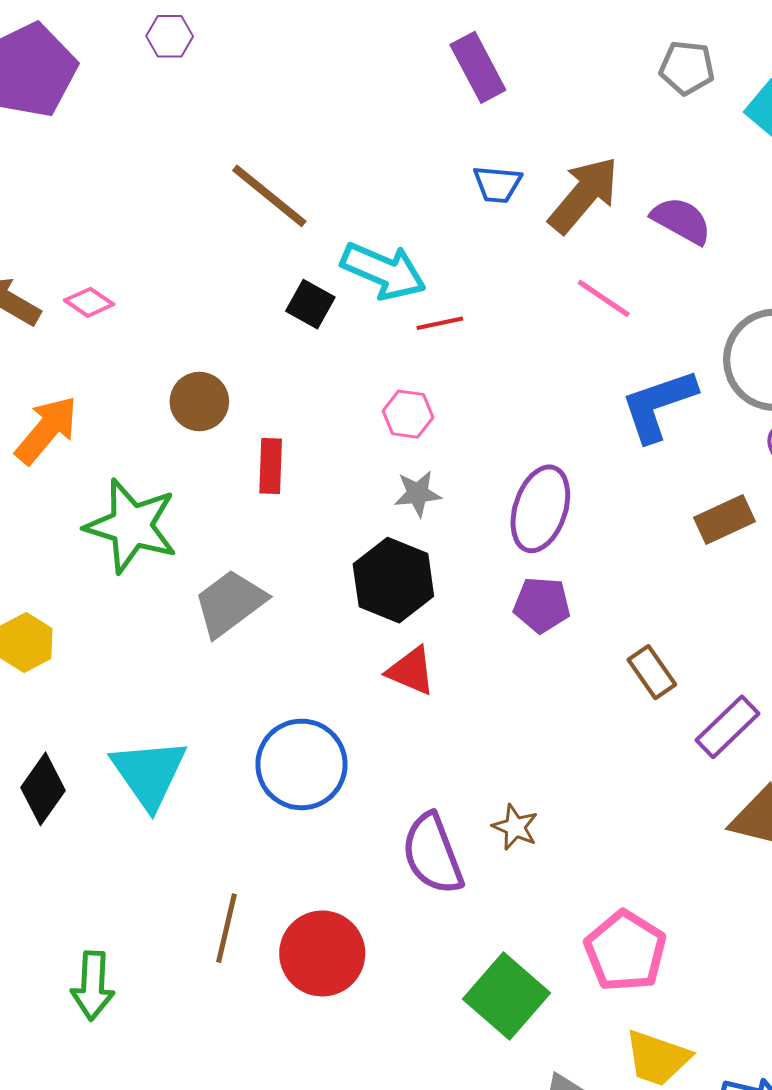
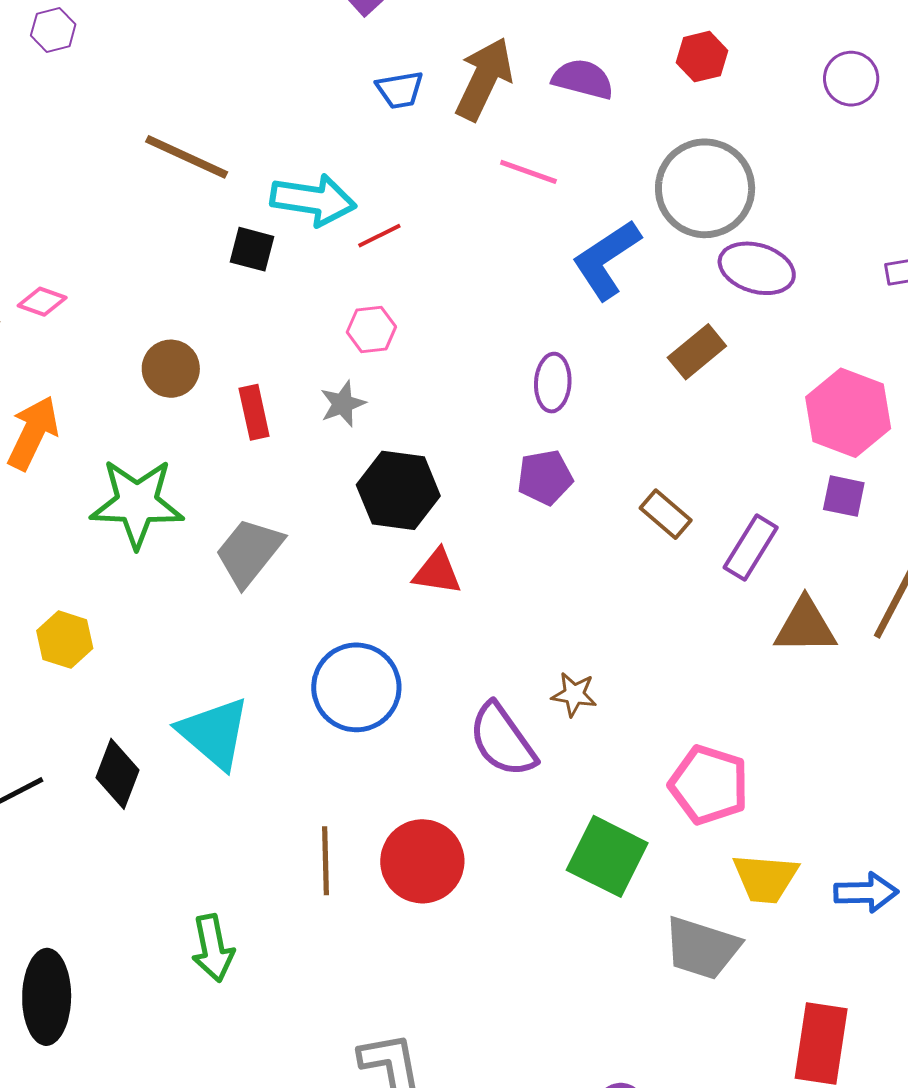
gray star: (418, 494) -> (343, 404), moved
purple ellipse: (540, 509) -> (553, 383), moved, size x0.7

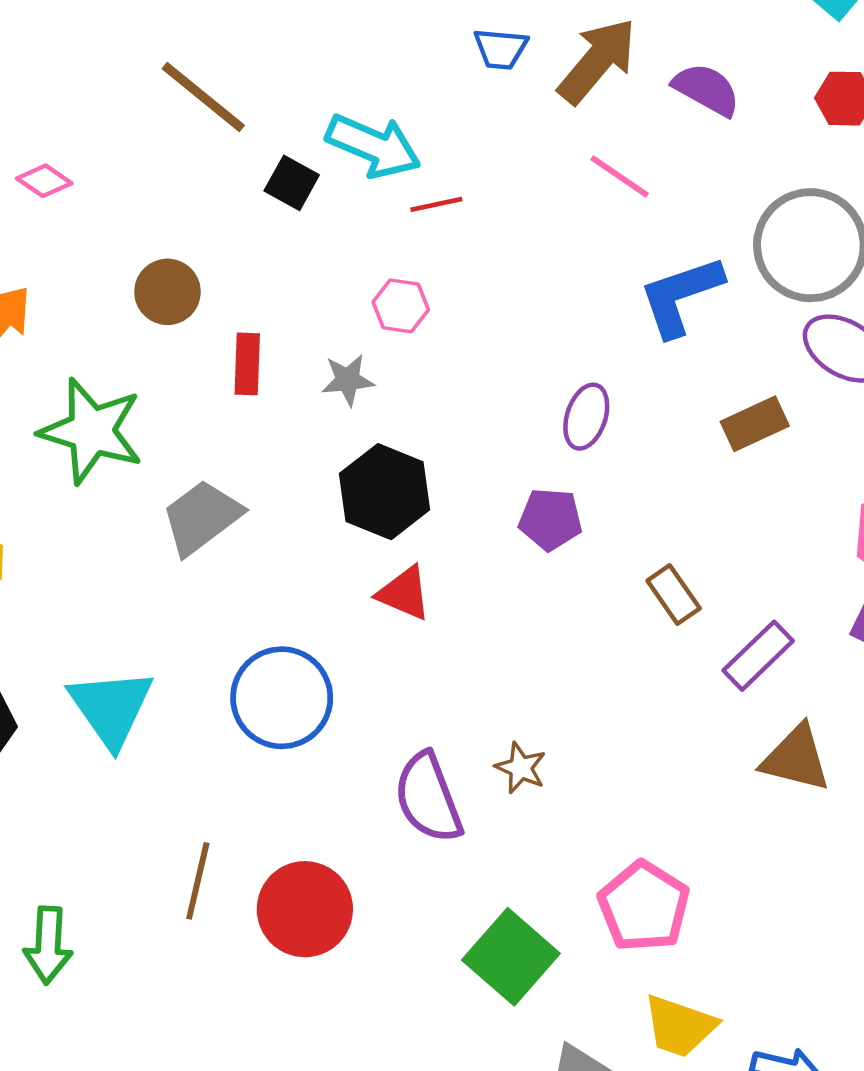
brown line: (187, 157) -> (203, 97), moved

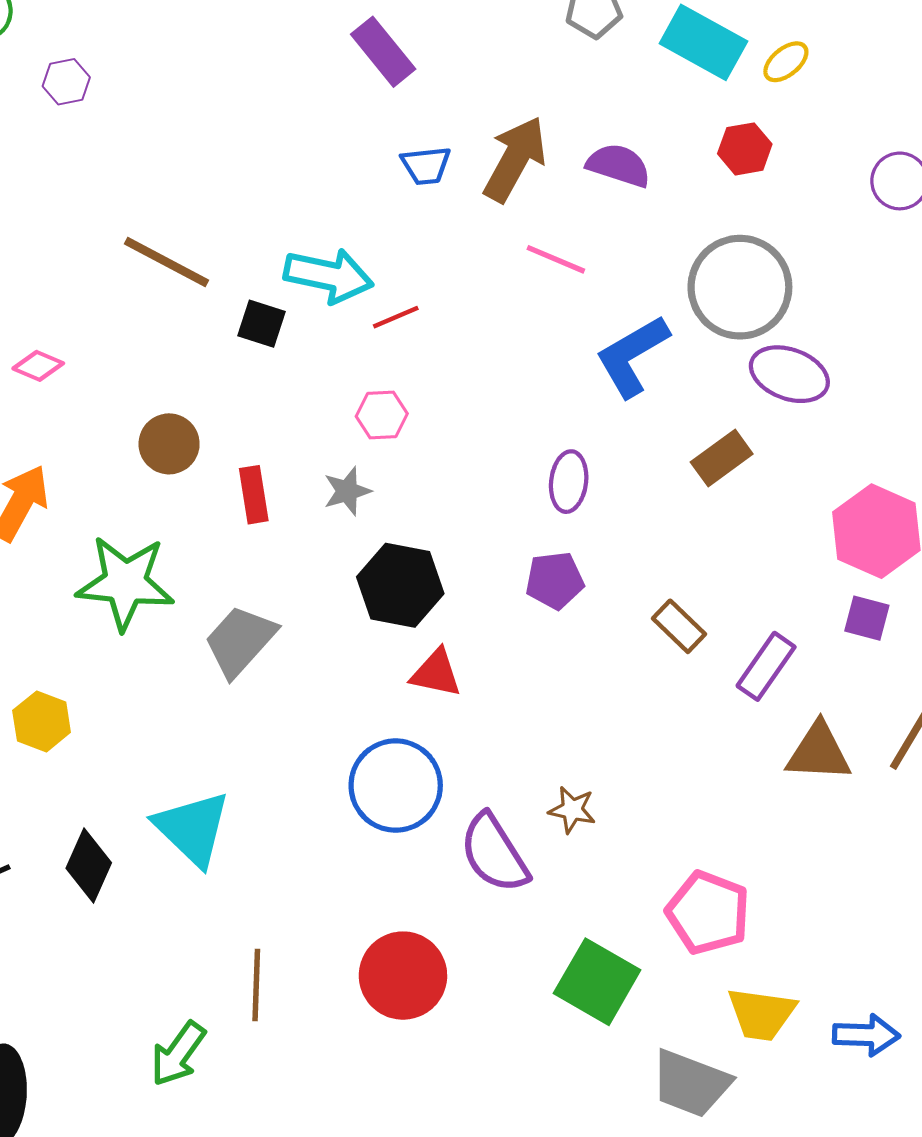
blue circle: (282, 698) -> (396, 786), moved
brown line: (198, 881) -> (256, 985), moved
green arrow: (48, 945) -> (178, 1054), turned 44

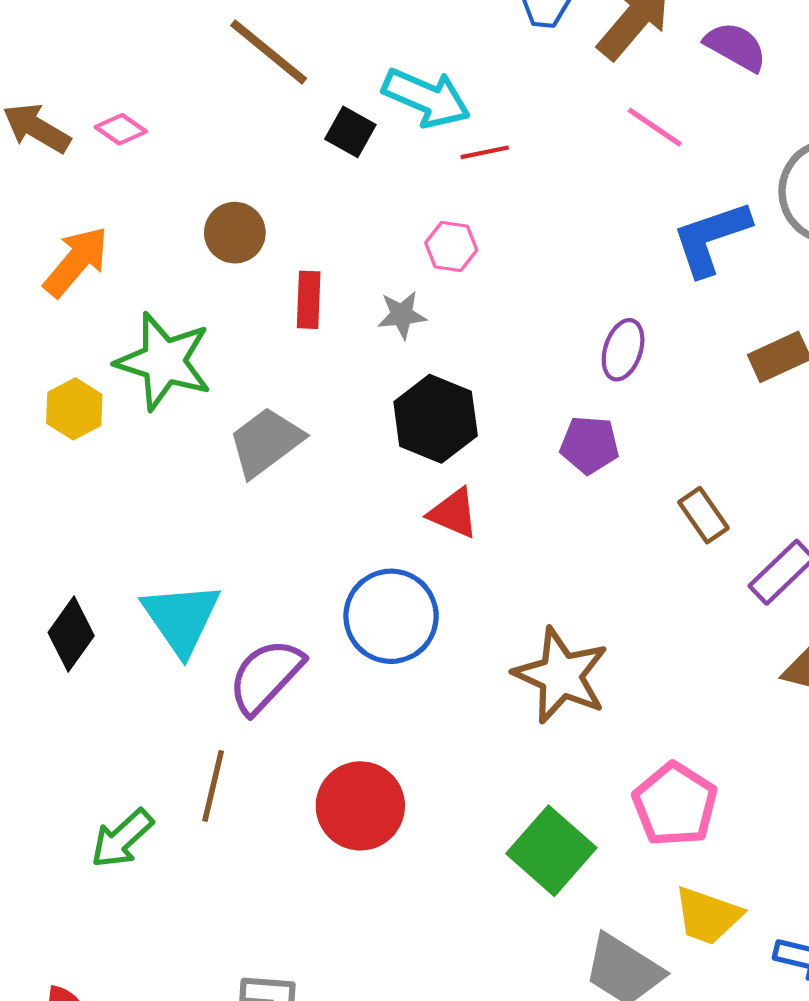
yellow hexagon: (42, 721) -> (74, 409), moved
brown star: (572, 810) -> (561, 675), size x2.0
purple semicircle: (494, 853) -> (266, 676), moved, turned 64

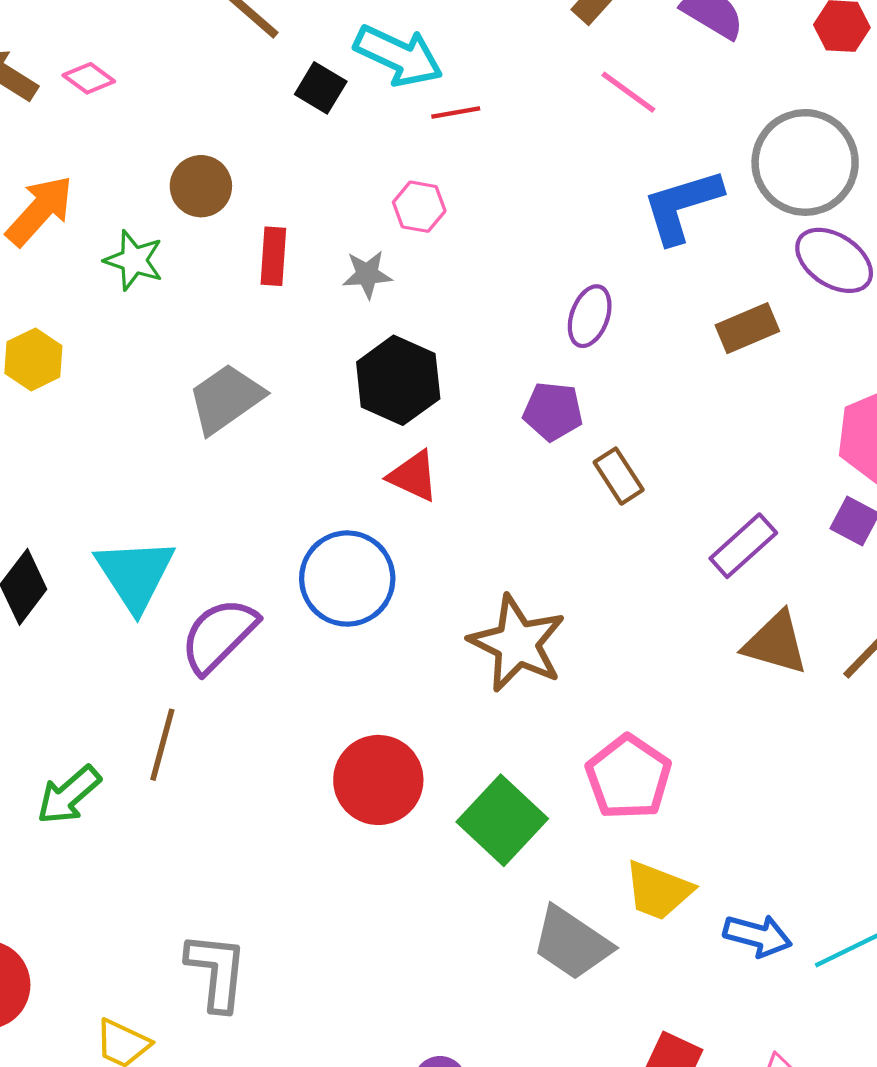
green star: (164, 361) -> (134, 260), moved, size x0.6
brown rectangle: (703, 515) -> (619, 476), moved
red circle: (360, 806) -> (378, 780), moved

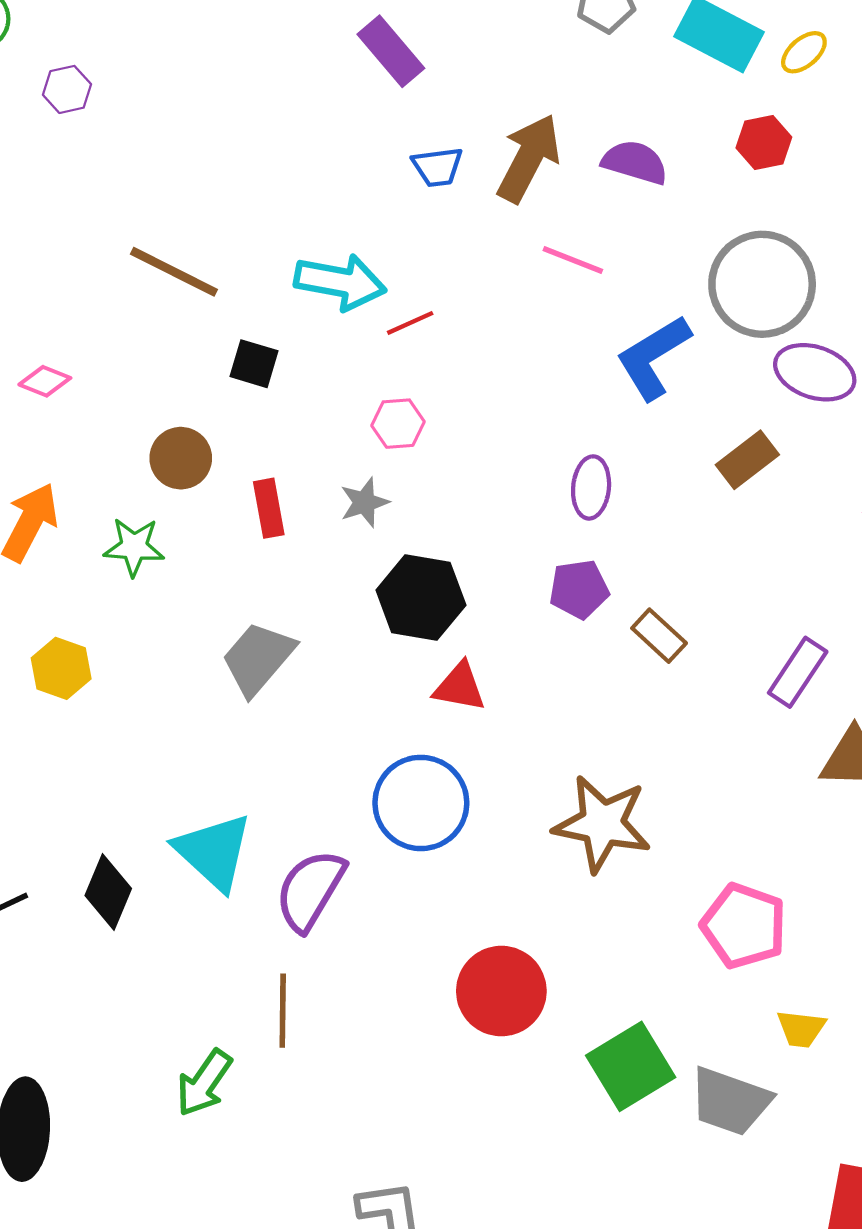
black square: (321, 88) -> (254, 364), moved
green square: (502, 820) -> (631, 1066), moved, turned 30
yellow trapezoid: (658, 891) -> (801, 1029), size x0.7

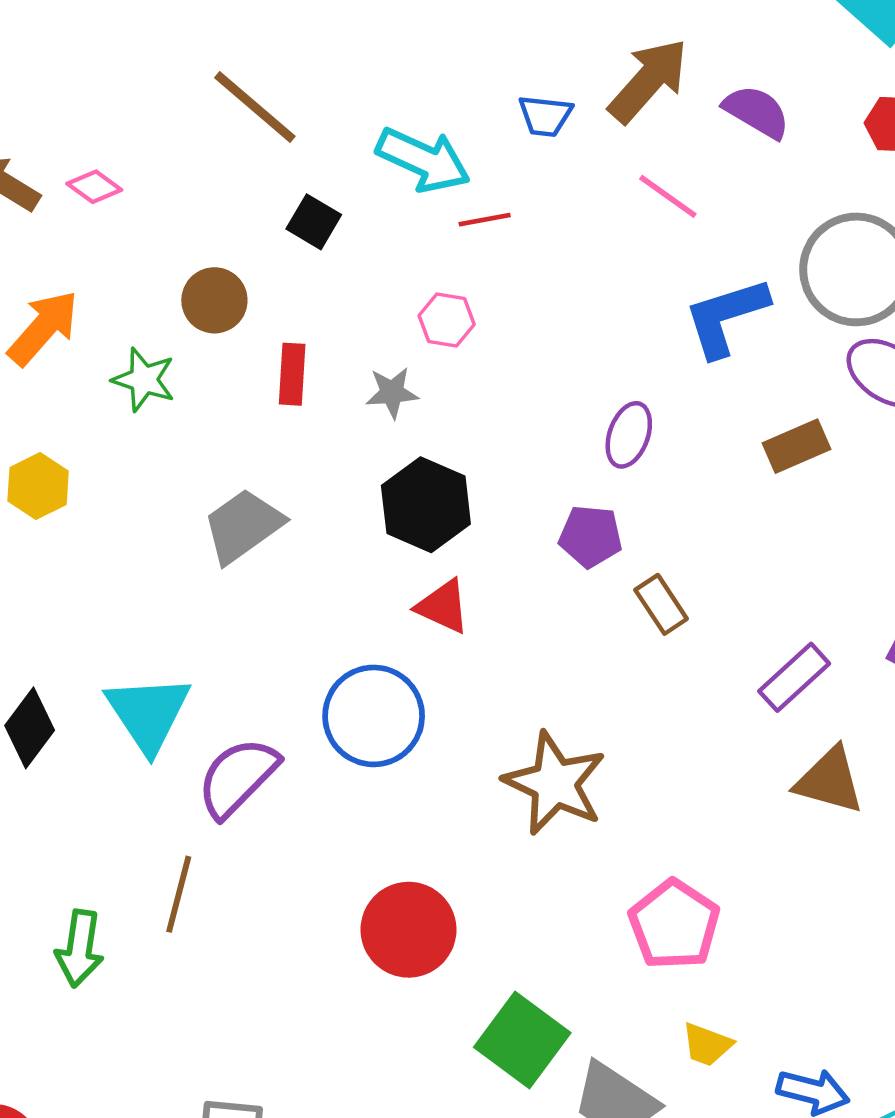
blue trapezoid: (438, 167) -> (545, 116), moved
green square: (631, 1066) -> (522, 1040), turned -36
green arrow: (204, 1083) -> (80, 949), turned -40

